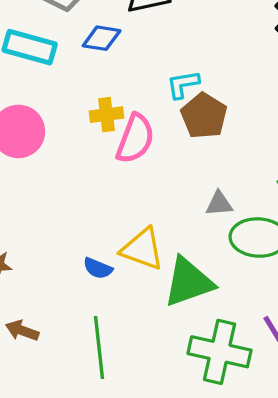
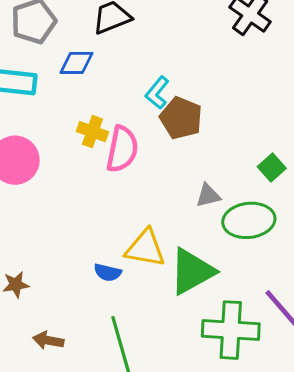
cyan L-shape: (183, 84) -> (157, 93), turned -32
yellow cross: (106, 115) -> (92, 132), turned 36

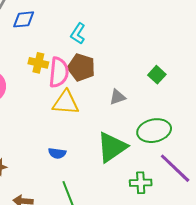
brown pentagon: (181, 118) -> (81, 67), moved
green ellipse: (249, 220) -> (154, 131), moved
yellow triangle: (145, 248) -> (66, 103), moved
green cross: (231, 330) -> (141, 183), size x0.6

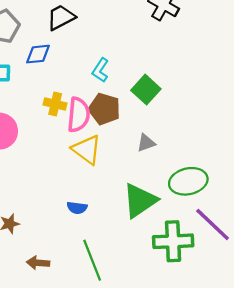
green square: (157, 75) -> (146, 90), moved, size x1.4
yellow triangle: (66, 103) -> (87, 150), turned 32
green cross: (141, 183) -> (173, 241), size x1.6

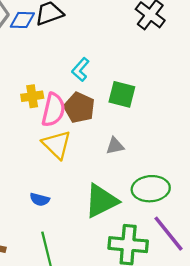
blue diamond: (38, 54) -> (22, 20), moved
green square: (146, 90) -> (122, 94), turned -36
yellow cross: (55, 104) -> (32, 96), turned -30

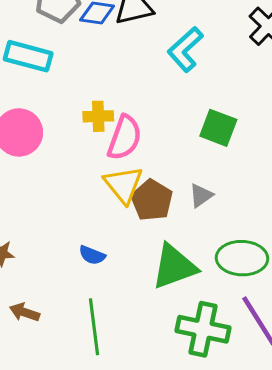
cyan L-shape: (80, 70) -> (185, 49), moved, size x1.4
brown pentagon: (79, 108) -> (152, 200), moved
gray triangle: (115, 146) -> (201, 195), turned -30

